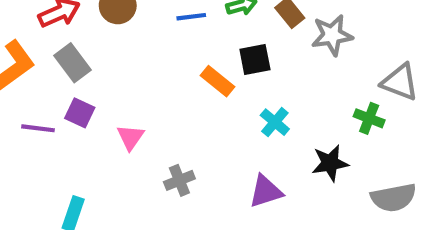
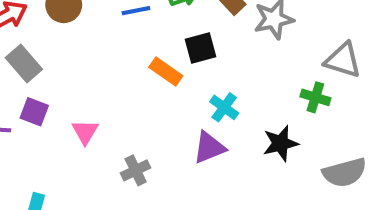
purple triangle: (266, 191) -> (209, 148), moved

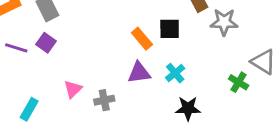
pink triangle: (85, 132) -> (73, 89), moved
black star: (281, 143) -> (188, 108), moved
purple triangle: (209, 148) -> (139, 73), moved

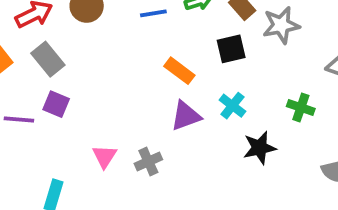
black square: (170, 29) -> (231, 49), moved
green cross: (239, 82) -> (301, 107), moved

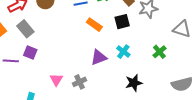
orange rectangle: (179, 71) -> (94, 25), moved
green cross: (301, 107) -> (159, 52), turned 32
black star: (259, 148) -> (134, 83), moved

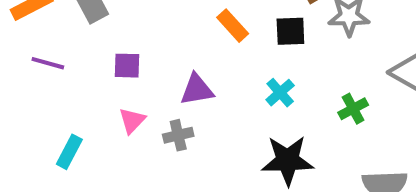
purple square: (30, 53) -> (127, 66), moved, turned -32
purple triangle: (99, 57) -> (197, 90), moved
black star: (134, 83) -> (288, 160), size x1.4

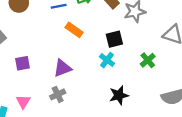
black square: (290, 31) -> (114, 39), moved
pink triangle: (132, 121) -> (23, 102), moved
black star: (288, 160) -> (119, 95), size x0.7

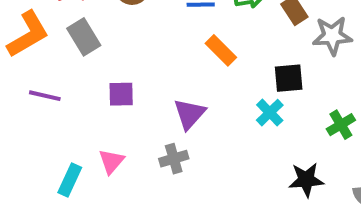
purple triangle: (62, 68) -> (190, 114), turned -36
black star: (119, 95) -> (306, 180), moved

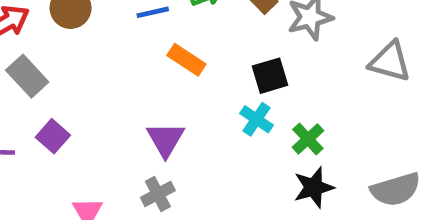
purple square: (121, 94) -> (53, 136), moved, turned -36
green cross: (341, 125) -> (308, 139), moved

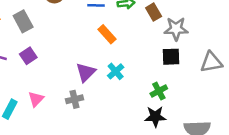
gray triangle: (390, 62) -> (211, 62), turned -40
black square: (270, 76) -> (171, 57), moved
cyan cross: (257, 119) -> (116, 71), moved

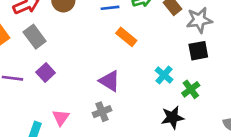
cyan cross: (116, 71) -> (164, 75), moved
purple triangle: (86, 72) -> (110, 81), turned -35
black star: (155, 117) -> (172, 117), moved

